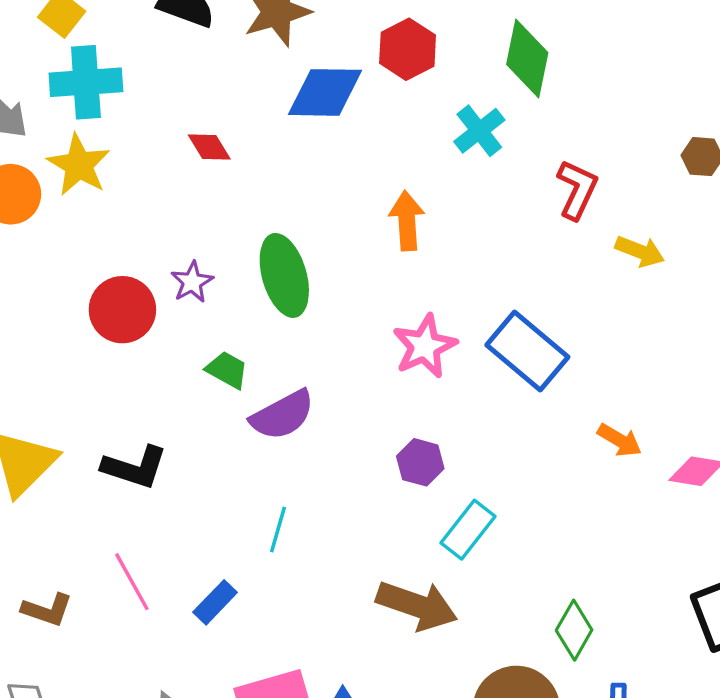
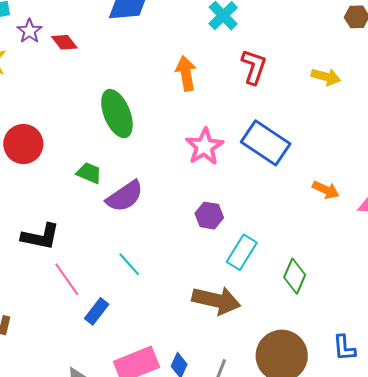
red L-shape: (577, 190) -> (254, 67), moved
purple star: (192, 282) -> (29, 31), moved
cyan line: (278, 530) -> (129, 264), turned -52
pink line: (132, 582) -> (67, 279), moved
green diamond: (574, 630) -> (295, 276), moved

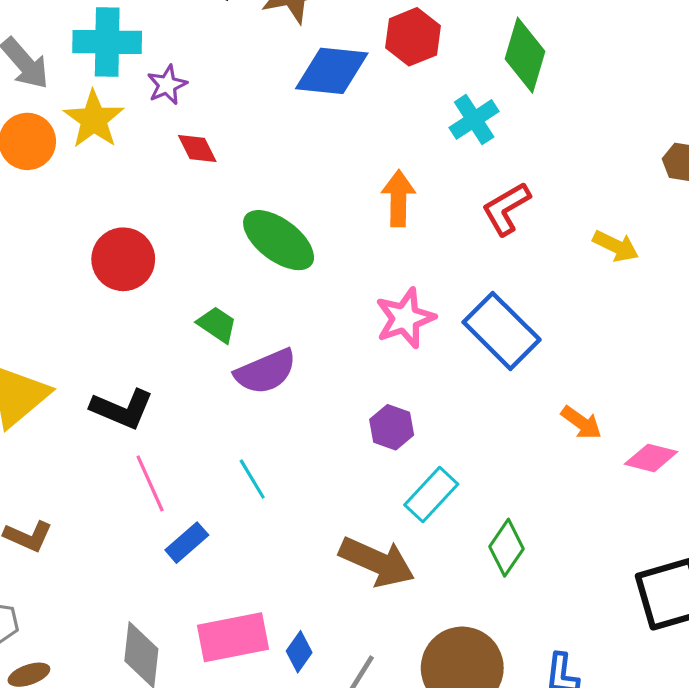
red diamond: (64, 42) -> (197, 148), moved
red L-shape: (254, 67) -> (506, 209), turned -150
green ellipse: (117, 114) -> (279, 240), turned -42

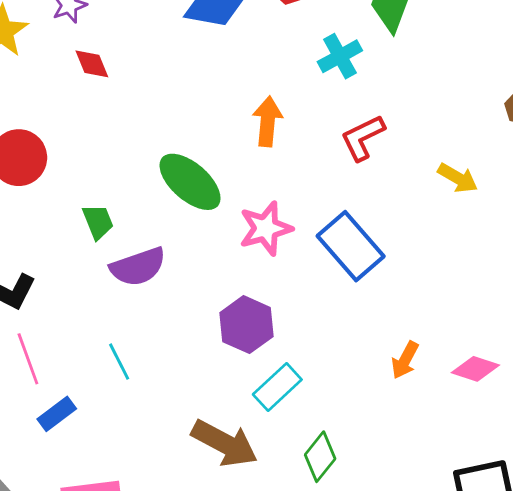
green ellipse: (279, 240) -> (190, 182), moved
green trapezoid: (217, 325) -> (98, 222), turned 30
orange arrow: (581, 423) -> (405, 360), moved, turned 78
purple hexagon: (392, 427) -> (247, 325), size x1.4
green diamond: (506, 548) -> (320, 457), moved

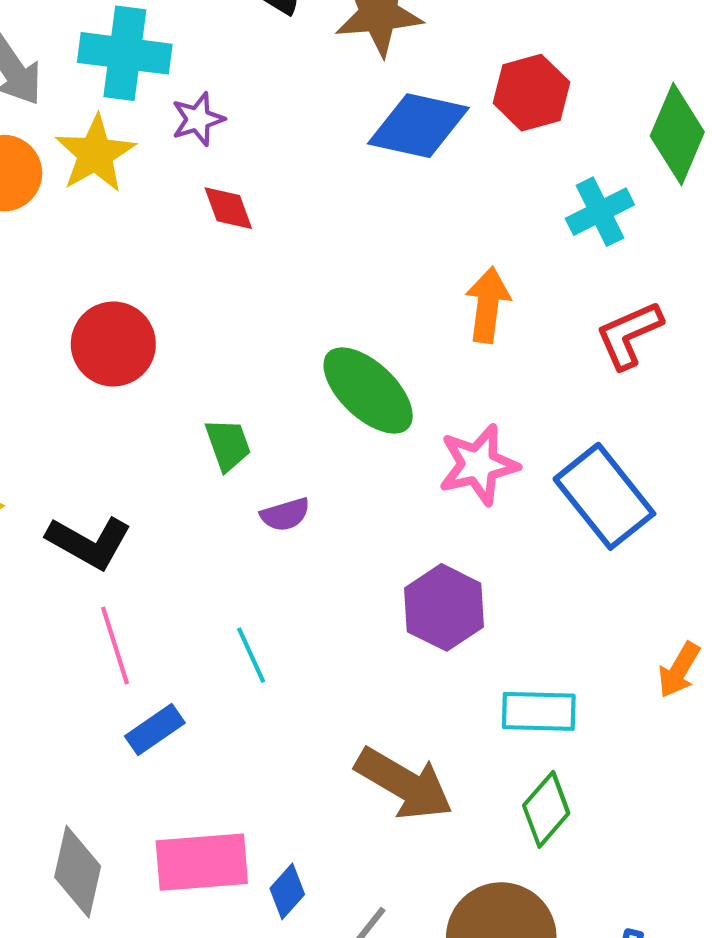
purple semicircle: (138, 267) -> (285, 514), size x0.6
cyan rectangle: (277, 387) -> (539, 711), moved, turned 42

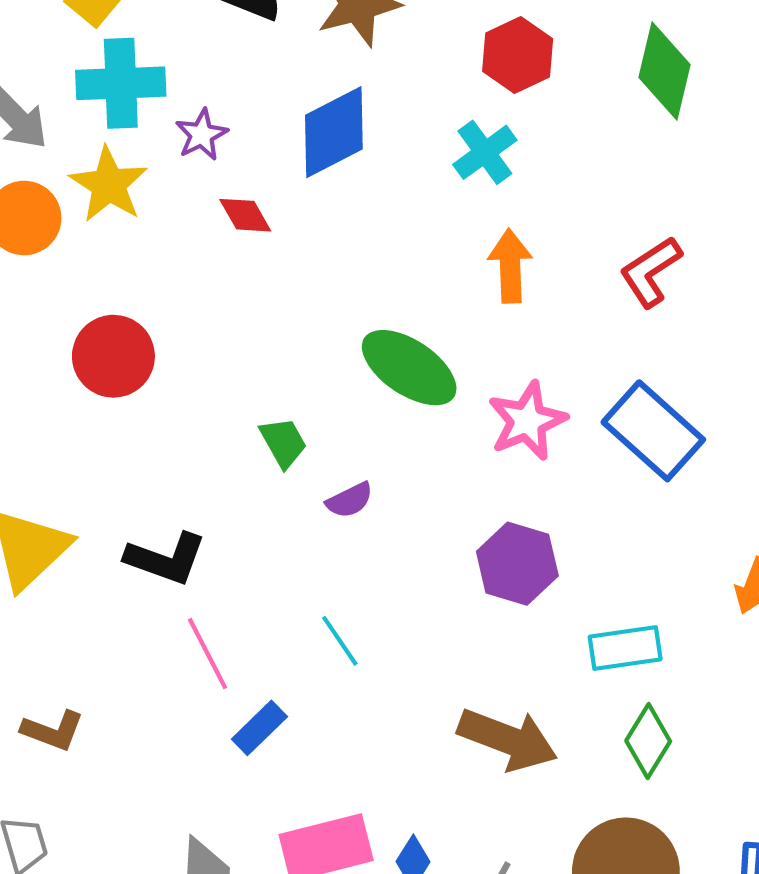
blue diamond: (418, 126) -> (334, 132), moved, turned -30
cyan cross: (600, 212) -> (485, 152), moved
red circle: (113, 344) -> (113, 356), moved

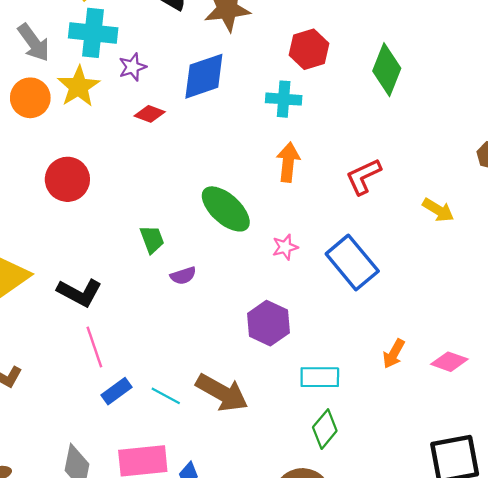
cyan cross: (485, 152) -> (284, 99), turned 32
red diamond: (245, 215) -> (150, 114), turned -48
pink star: (527, 421) -> (285, 247), size x0.6
cyan line: (340, 641) -> (166, 396), moved, turned -36
brown arrow: (508, 739) -> (222, 393), moved

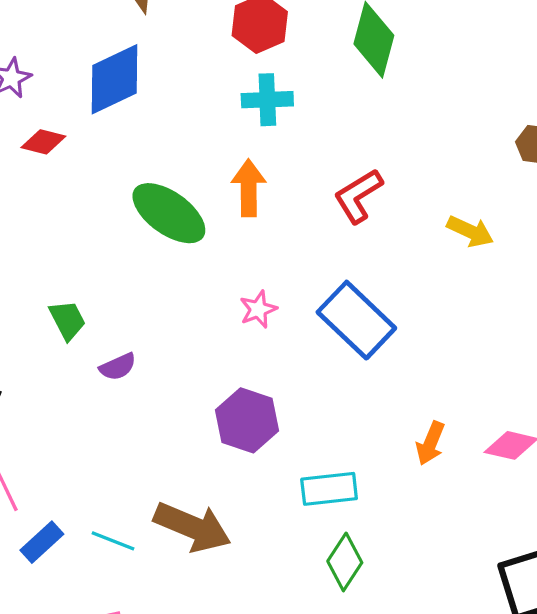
cyan cross: (284, 99) -> (267, 100), moved
green ellipse: (226, 209) -> (169, 213), moved

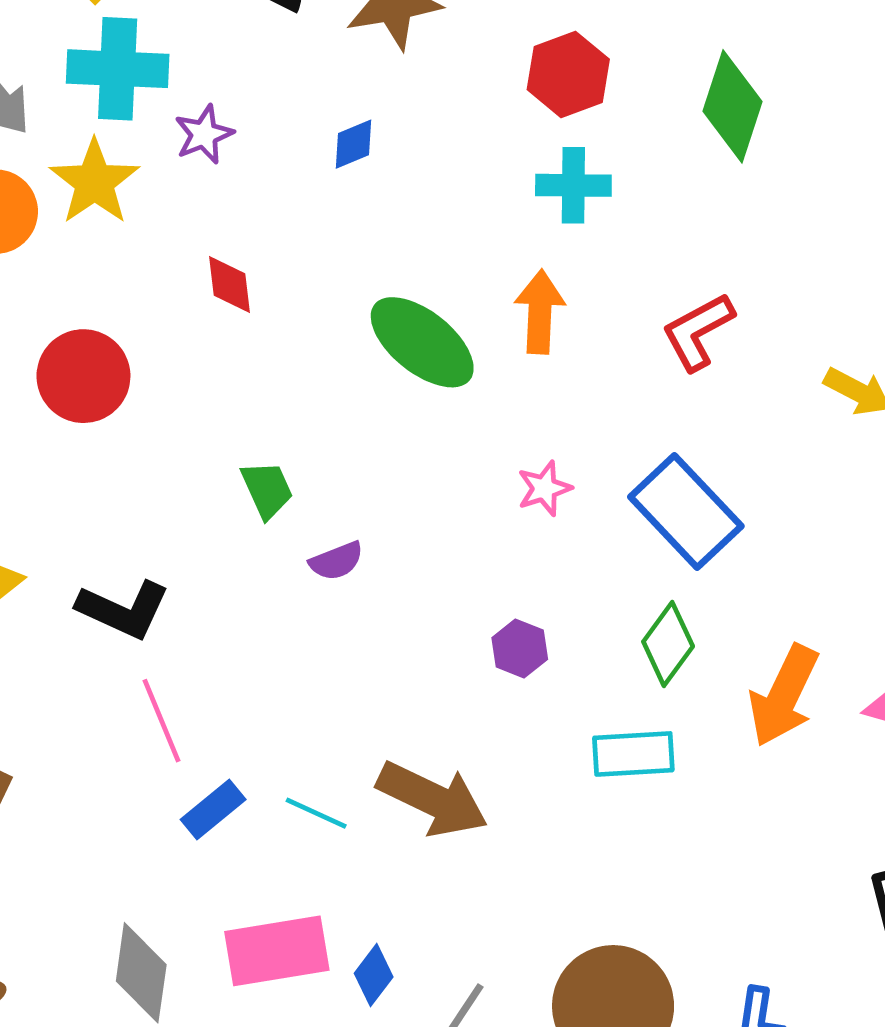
blue diamond: (115, 79) -> (354, 144), size x0.5
red diamond: (43, 142) -> (229, 284), moved, turned 66
purple hexagon: (247, 420) -> (520, 649), size x0.6
orange arrow: (430, 443) -> (784, 696), size x1.6
green diamond: (345, 562) -> (668, 644), moved

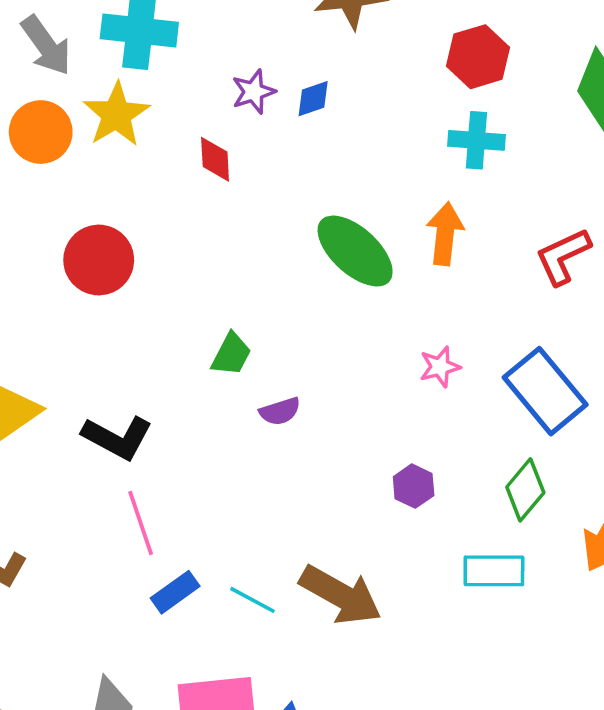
purple star: (204, 134) -> (253, 92), moved
red diamond: (229, 284) -> (215, 159), moved
green trapezoid: (267, 490) -> (231, 354), turned 48

